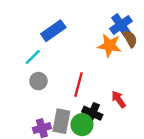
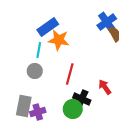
orange star: (109, 46) -> (59, 40), moved
cyan line: (33, 57) -> (39, 50), moved, turned -35
gray rectangle: (61, 121) -> (24, 106), moved

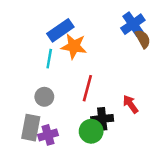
gray circle: (35, 71) -> (44, 97), moved
black cross: (82, 99) -> (102, 119), turned -30

